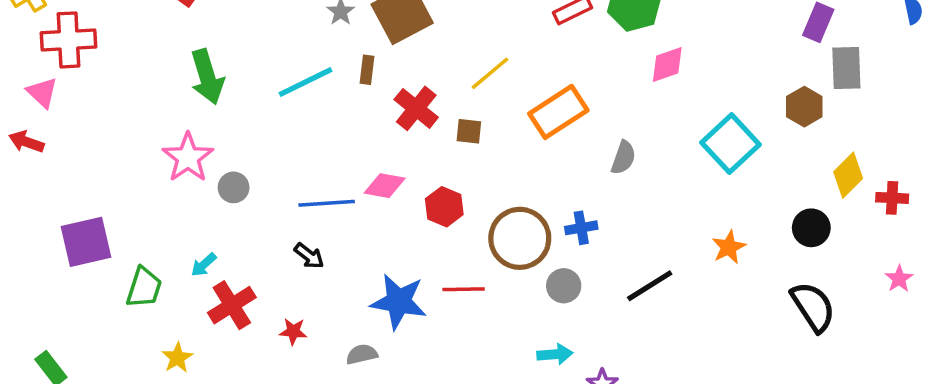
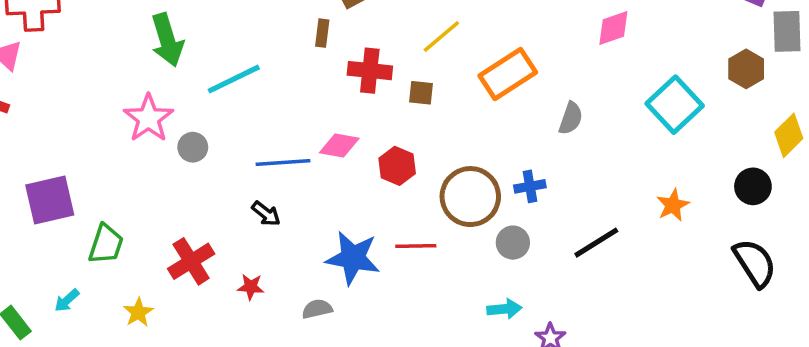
cyan line: (306, 82) -> (234, 79), moved
red cross: (416, 108) -> (370, 71), turned -33
cyan arrow: (204, 265) -> (67, 300), moved

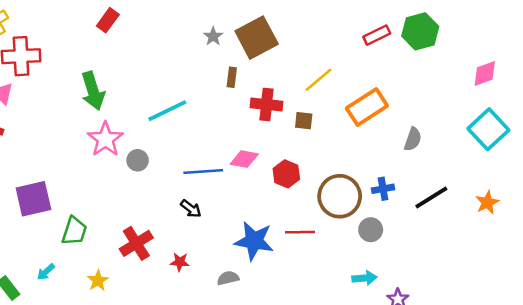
pink diamond: (613, 28) -> (485, 73), moved
green arrow: (167, 40) -> (93, 91), moved
black line: (596, 243) -> (431, 197), moved

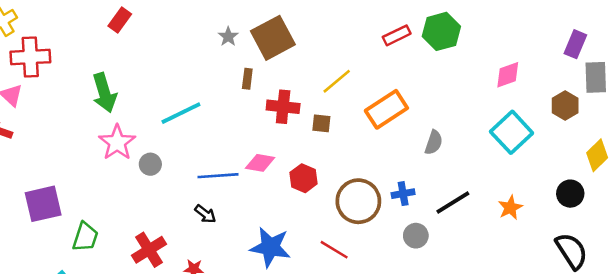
gray circle: (371, 230) -> (416, 236), moved
red line: (300, 232) -> (334, 250), moved, turned 32

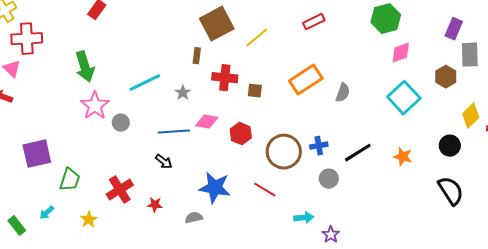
green hexagon: (441, 31) -> (386, 19), moved
gray star: (228, 37) -> (183, 93), moved
yellow line: (337, 81) -> (257, 38), moved
gray semicircle: (434, 142) -> (343, 93), moved
orange star: (510, 208) -> (403, 157), turned -30

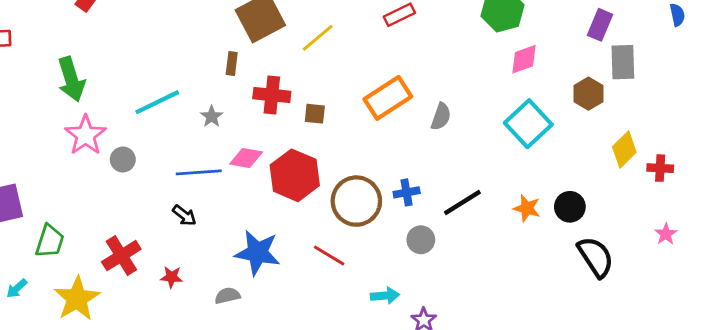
red hexagon: (241, 134) -> (295, 175), size x1.6
black circle: (450, 146) -> (570, 207), moved
yellow star: (89, 220) -> (77, 299), size x1.8

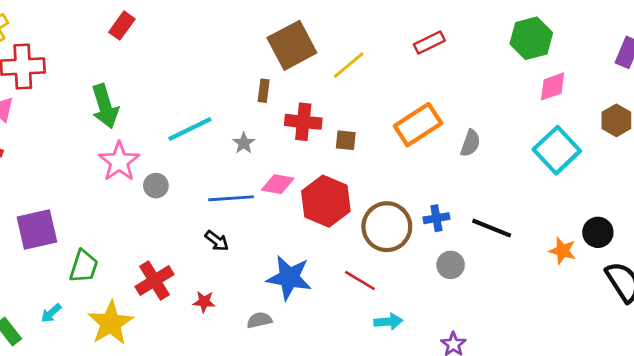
black line: (462, 202) -> (492, 228), turned 54
orange star: (527, 208) -> (562, 251), moved
cyan arrow: (385, 296) -> (388, 322), moved

